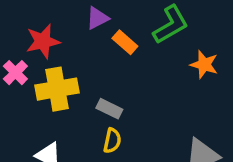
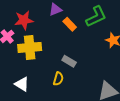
gray rectangle: (109, 109) -> (69, 61), moved

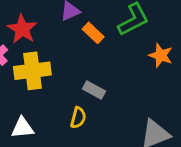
red star: (24, 20) -> (22, 29), turned -30
white triangle: (22, 84) -> (22, 128), turned -35

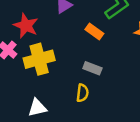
orange rectangle: (93, 33) -> (94, 31), moved

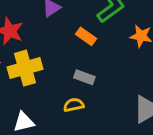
yellow semicircle: (82, 93) -> (74, 105), turned -108

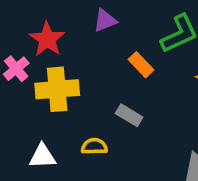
yellow semicircle: (74, 105) -> (94, 146), moved

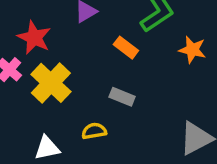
yellow cross: (57, 89) -> (51, 83), turned -33

